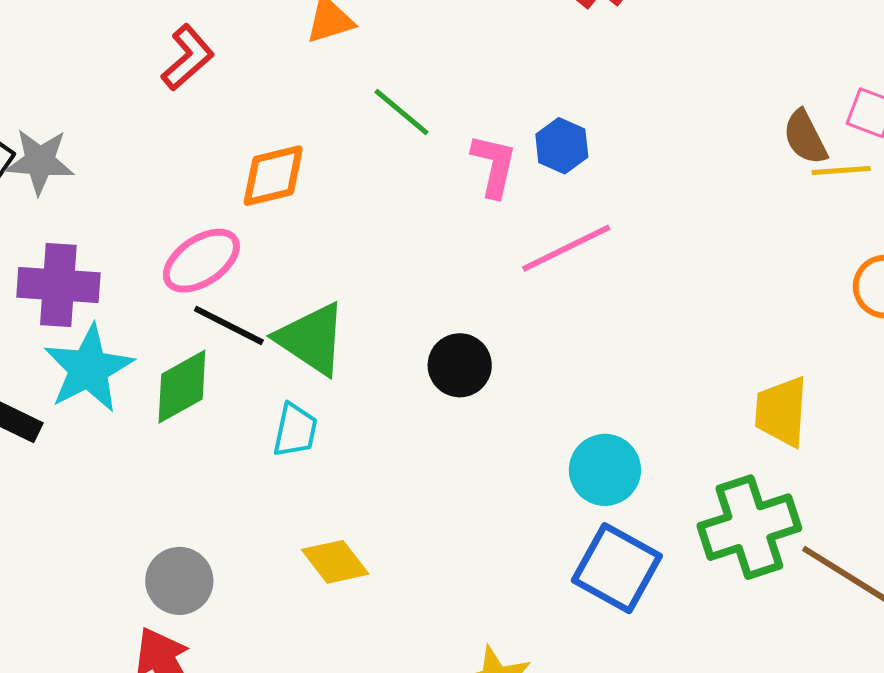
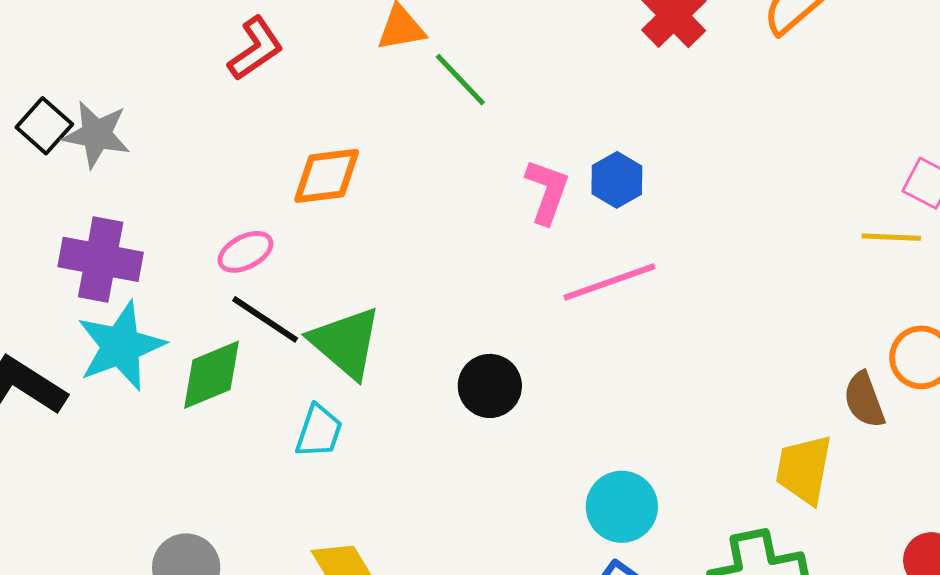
green line: (401, 112) -> (460, 80), moved
brown semicircle: (805, 137) -> (864, 400), moved
pink ellipse: (201, 261) -> (245, 252), size x0.7

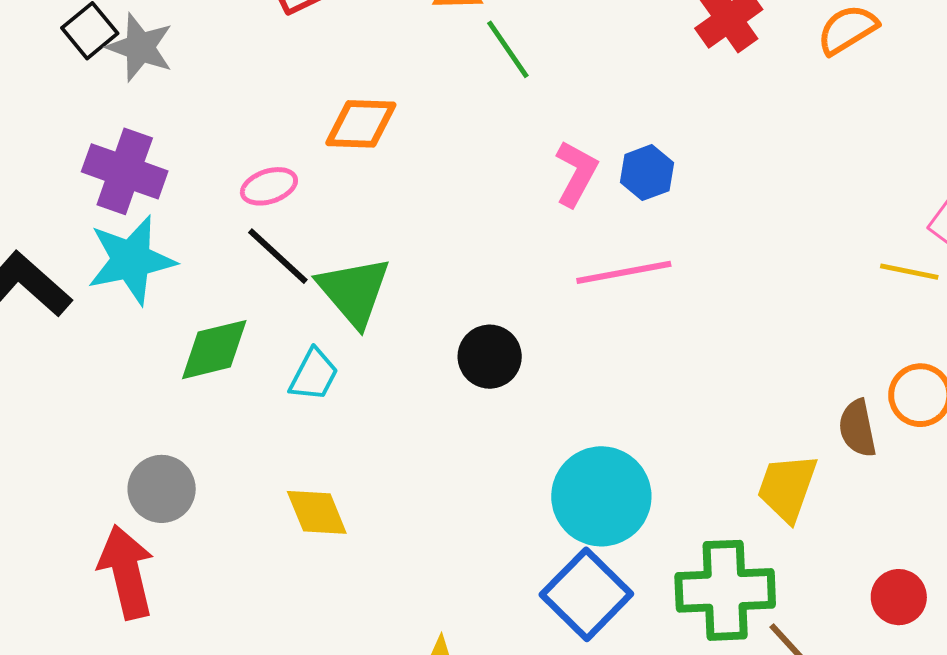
green diamond: (211, 375) -> (214, 350), moved
cyan circle: (622, 507) -> (601, 496), size x1.4

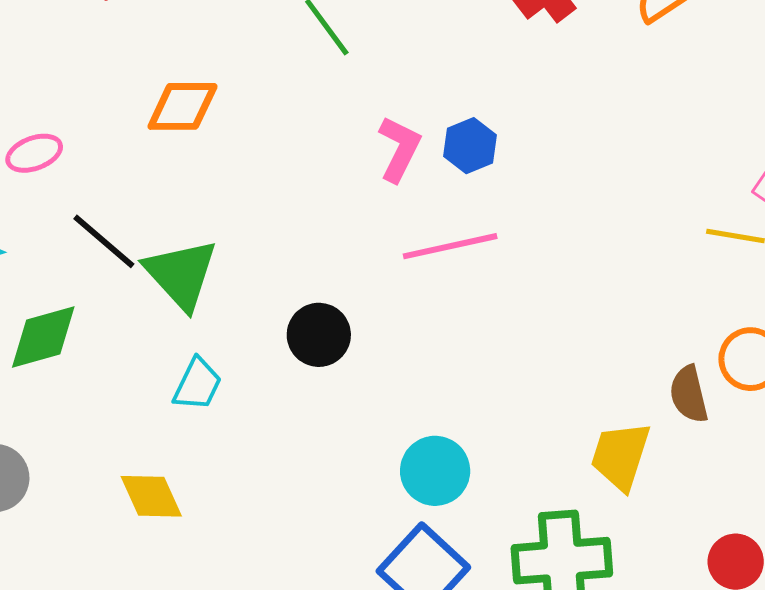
pink ellipse: (269, 186) -> (34, 153), moved
cyan trapezoid: (314, 375) -> (197, 384), moved
cyan circle: (601, 496) -> (435, 471), size x0.7

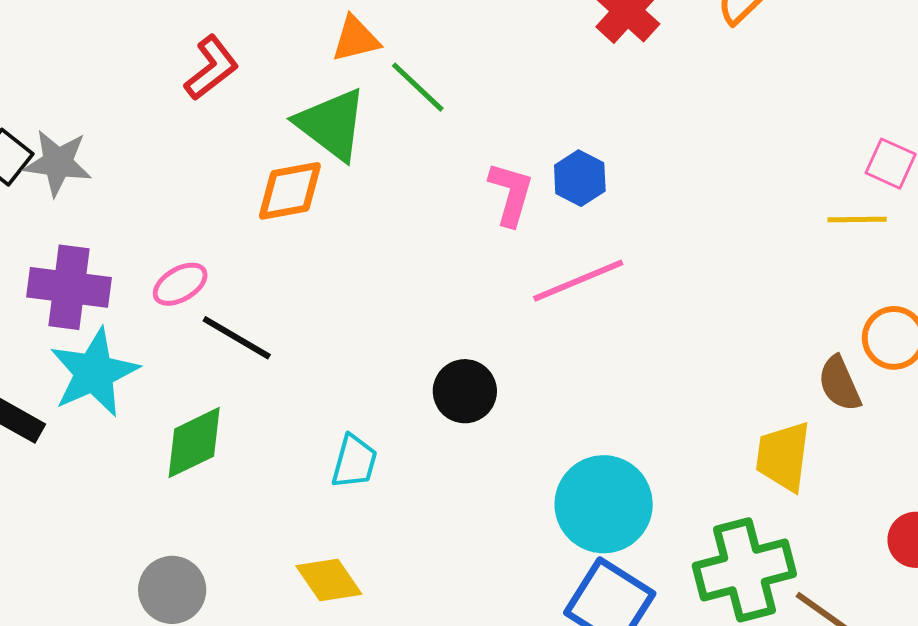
pink ellipse: (34, 153) -> (180, 284), moved
green triangle: (181, 274) -> (332, 124), moved
cyan circle: (435, 471) -> (604, 504), size x1.4

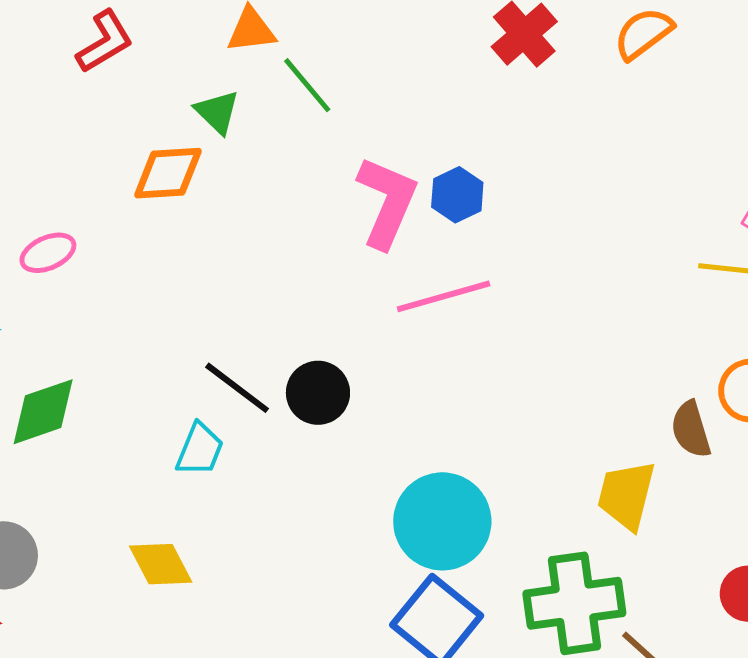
green triangle: (332, 124) -> (217, 112), size x0.6
pink L-shape: (511, 194) -> (387, 202), size x1.4
black line: (237, 338) -> (237, 388), moved

